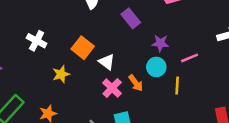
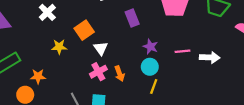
pink line: (190, 58) -> (182, 51), moved
cyan circle: (156, 67) -> (150, 67), moved

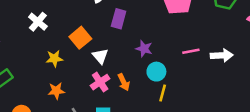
purple rectangle: (132, 18) -> (119, 19), moved, turned 42
purple star: (150, 47) -> (144, 49), moved
orange star: (38, 76) -> (56, 91), moved

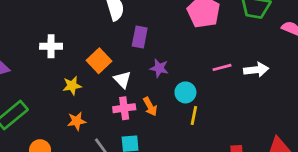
white cross: (38, 22) -> (51, 46), turned -36
purple star: (144, 49) -> (159, 68), moved
pink cross: (100, 82) -> (124, 108), turned 30

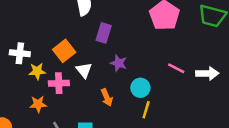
white cross: (51, 46) -> (20, 53), moved
pink line: (222, 67) -> (176, 68), turned 36
pink cross: (124, 108) -> (59, 83), moved

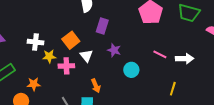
orange arrow: (107, 97) -> (96, 86), moved
orange star: (38, 104) -> (34, 84), moved
yellow line: (146, 110) -> (173, 89), moved

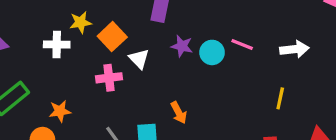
pink line: (160, 54) -> (242, 45), moved
yellow star: (49, 56) -> (80, 22), moved
cyan circle: (131, 70) -> (212, 52), moved
orange arrow: (96, 86) -> (179, 113), moved

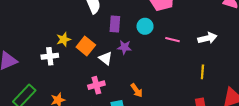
purple star: (182, 46) -> (124, 47), moved
cyan circle: (212, 52) -> (145, 26), moved
pink cross: (109, 78) -> (96, 85), moved

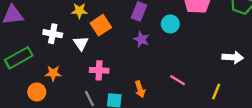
pink line: (172, 40) -> (177, 80), moved
white cross: (50, 56) -> (53, 34), moved
white triangle: (106, 58) -> (81, 43), moved

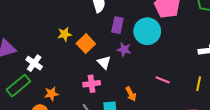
cyan circle: (170, 24) -> (147, 31), size x1.6
white cross: (53, 34) -> (34, 63), moved, turned 35
white triangle: (81, 43) -> (104, 62), moved

